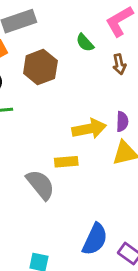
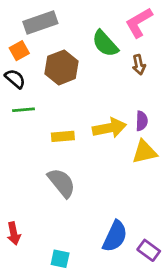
green semicircle: (85, 43) -> (105, 44), size x1.5
yellow rectangle: (66, 162) -> (63, 136), moved

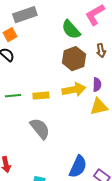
brown arrow: (139, 65) -> (101, 51), moved
brown hexagon: (61, 67) -> (74, 59), moved
green line: (24, 110) -> (13, 96), moved

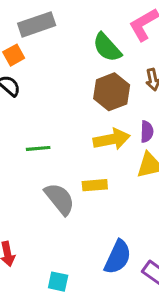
green line: (13, 96) -> (38, 148), moved
yellow rectangle: (41, 96) -> (95, 185), moved

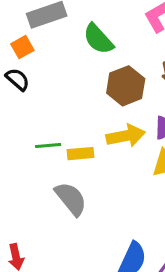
green semicircle: (107, 47) -> (98, 39), moved
yellow rectangle: (95, 185) -> (80, 154), moved

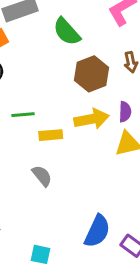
green line: (48, 146) -> (23, 115), moved
gray semicircle: (71, 199) -> (42, 176), size x0.7

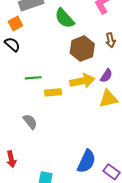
purple semicircle: (125, 112) -> (106, 76), turned 32
gray semicircle: (42, 176) -> (30, 122), moved

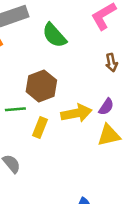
brown hexagon: (82, 49) -> (41, 86), moved
yellow rectangle: (53, 92) -> (40, 127), turned -63

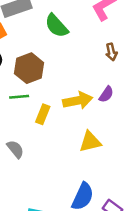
brown hexagon: (41, 86) -> (29, 68), moved
yellow triangle: (109, 135) -> (90, 142), moved

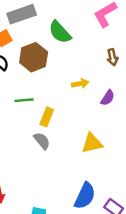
brown hexagon: (29, 68) -> (34, 57), moved
yellow arrow: (78, 101) -> (80, 84), moved, size x0.6
gray semicircle: (15, 149) -> (42, 141), moved

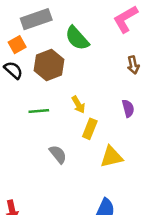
yellow arrow: (80, 84) -> (78, 105), moved, turned 70
purple semicircle: (108, 98) -> (128, 108), turned -49
yellow rectangle: (47, 117) -> (90, 129), moved

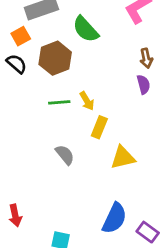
purple semicircle: (128, 108) -> (143, 84), moved
green line: (39, 111) -> (59, 102), moved

